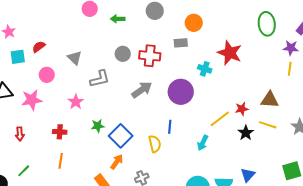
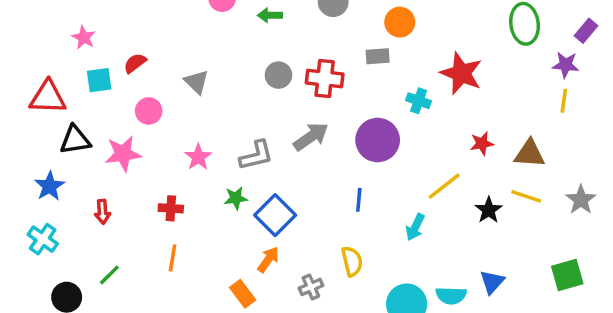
gray L-shape: (100, 79) -> (256, 155), moved
red star: (242, 109) -> (482, 143), moved
yellow semicircle: (155, 144) -> (352, 261), moved

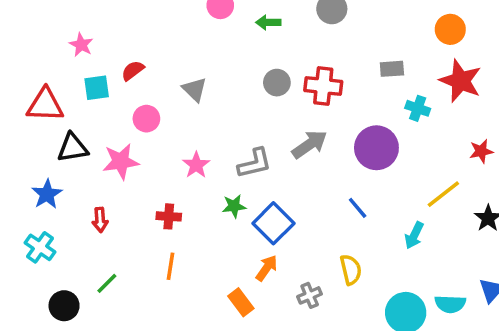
orange circle: (400, 22) -> (450, 29), moved
gray rectangle: (378, 56) -> (392, 69), moved
blue line: (359, 200) -> (358, 208), turned -45

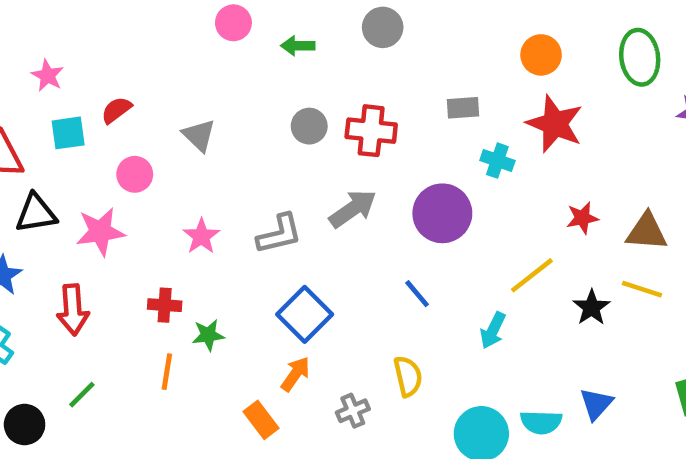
green star: (234, 206) -> (208, 335), moved
red arrow: (100, 220) -> (73, 310), size x1.5

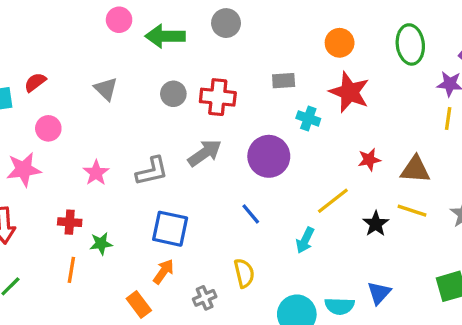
green arrow: (298, 46) -> (165, 36), size x1.6
gray triangle: (199, 135) -> (106, 89), moved
blue square: (305, 314) -> (170, 229), turned -33

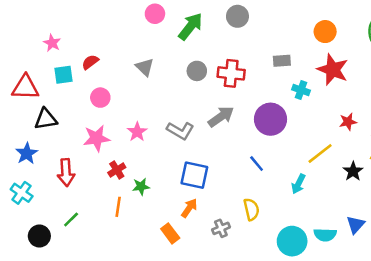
green arrow: (165, 36) -> (190, 26), turned 128
pink star: (24, 169) -> (97, 138), moved
gray L-shape: (152, 171) -> (180, 131), turned 44
red cross: (70, 222) -> (117, 170), turned -36

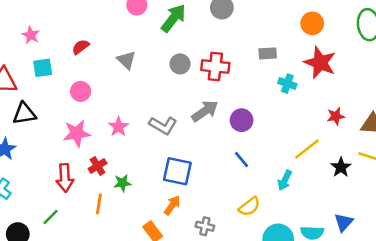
red semicircle: (90, 62) -> (81, 47), moved
purple circle: (271, 119) -> (242, 120), moved, size x0.7
red arrow: (66, 173) -> (65, 178), moved
yellow semicircle: (251, 209) -> (249, 207), moved, turned 65
gray cross: (221, 228) -> (205, 226), turned 36

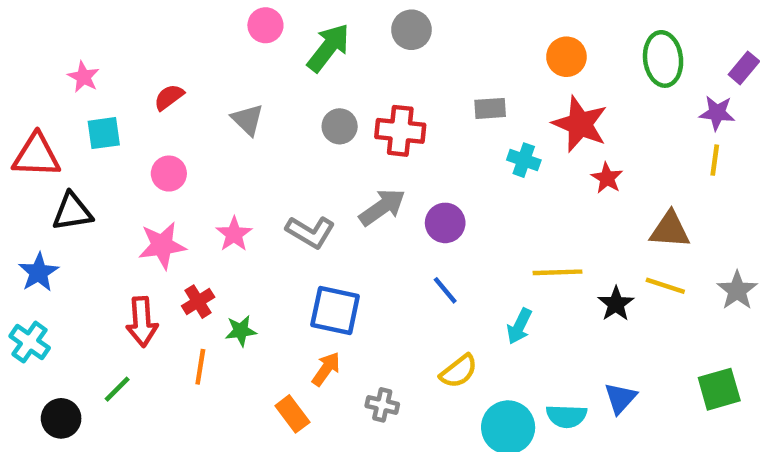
red star: (336, 116) -> (607, 178), moved, turned -30
yellow line: (307, 149) -> (557, 272), turned 36

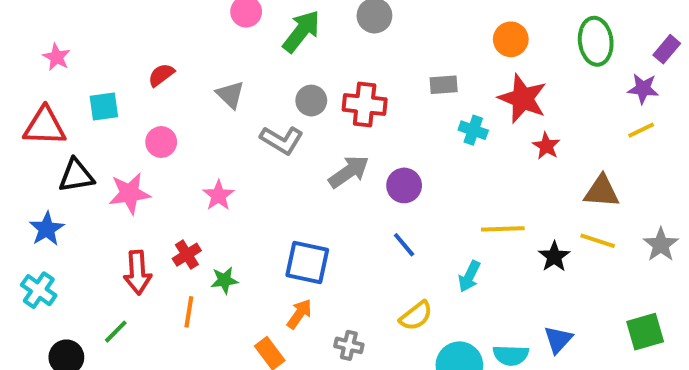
pink star: (83, 77) -> (57, 57), moved
yellow line: (715, 160) -> (641, 130), turned 56
gray L-shape: (310, 232) -> (282, 140), moved
pink star: (162, 245) -> (130, 193), moved

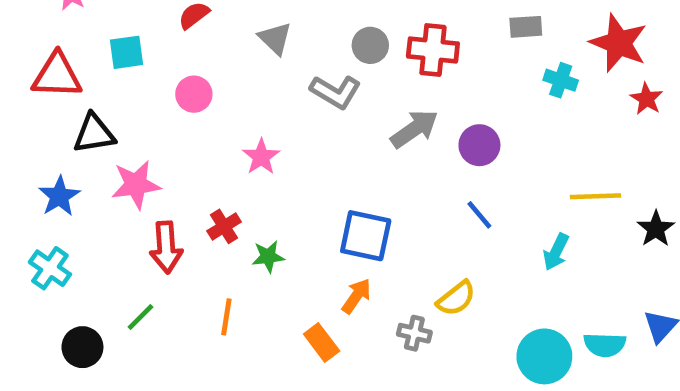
pink star: (130, 193) -> (136, 185), moved
orange line: (189, 312) -> (226, 317), moved
yellow semicircle: (416, 316) -> (456, 298), moved

